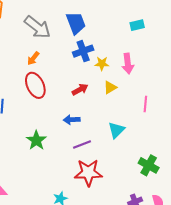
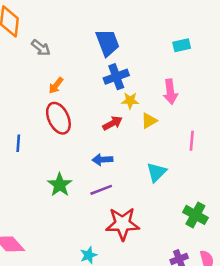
gray arrow: (37, 27) -> (41, 48), moved, size x0.6
yellow star: (102, 64) -> (130, 101), moved
purple line: (82, 145) -> (101, 190), moved

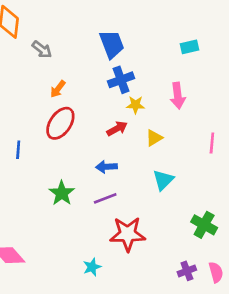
red ellipse: (58, 118) -> (60, 123), turned 60
yellow triangle: (149, 121) -> (154, 138), moved
pink line: (192, 141) -> (212, 143), moved

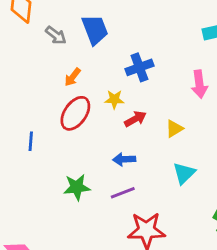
blue trapezoid: (112, 44) -> (95, 30), moved
yellow star: (136, 105) -> (114, 99), moved
green star: (62, 193) -> (77, 187), turned 30

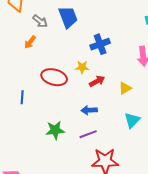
orange arrow: (73, 77) -> (30, 42), moved
red ellipse: (75, 113) -> (54, 77), turned 70

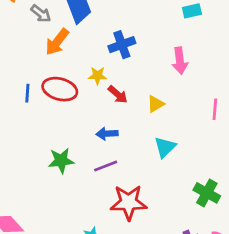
orange arrow: (30, 42) -> (57, 42), moved, size x1.5
red arrow: (97, 81) -> (118, 94), turned 70
blue line: (22, 97) -> (27, 93), moved

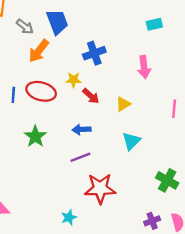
green star: (61, 161) -> (35, 136), moved, turned -30

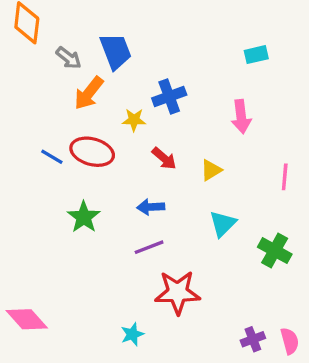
yellow star: (73, 80) -> (134, 120), moved
blue line: (13, 95) -> (52, 157), turned -63
green cross: (167, 180) -> (275, 251), moved

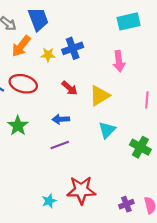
cyan rectangle: (256, 55) -> (129, 21), size x1.5
yellow star: (134, 120) -> (48, 55), moved
yellow triangle: (211, 170) -> (100, 96), size x1.5
red star: (178, 292) -> (81, 190), moved

